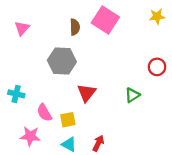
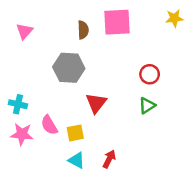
pink square: (105, 20) -> (117, 22), turned -36
red circle: (157, 67) -> (150, 74), moved
pink star: (30, 136) -> (22, 134), moved

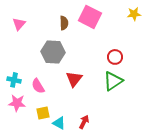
pink square: (117, 22) -> (90, 17), turned 30
green triangle: (147, 106) -> (113, 81), size x1.5
pink semicircle: (49, 125) -> (38, 86), moved
yellow square: (75, 133) -> (43, 113), moved

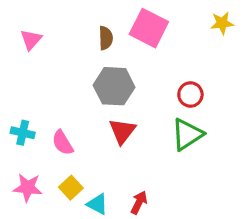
gray hexagon: (53, 52) -> (114, 86), moved
pink star: (17, 103) -> (28, 188), moved
yellow square: (43, 113) -> (71, 188), turned -32

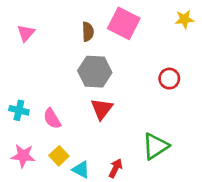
red circle: (190, 95) -> (169, 79), moved
green triangle: (187, 134) -> (155, 146), moved

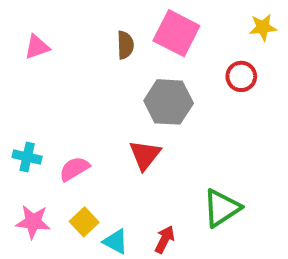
pink triangle: (26, 33) -> (37, 47), turned 30
gray hexagon: (95, 72) -> (169, 102), moved
red circle: (169, 79) -> (241, 76), moved
pink semicircle: (52, 119) -> (74, 169), turned 90

